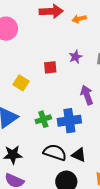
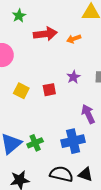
yellow square: (21, 83) -> (21, 91), moved
green cross: (43, 119) -> (35, 143), moved

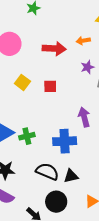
red arrow: (45, 34) -> (54, 49), moved
purple star: (73, 77) -> (87, 67), moved
black triangle: (85, 174) -> (71, 176), turned -42

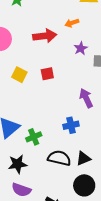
green cross: (27, 136) -> (34, 137), moved
blue cross: (65, 141) -> (71, 125), size x0.7
black circle: (56, 202) -> (84, 185), moved

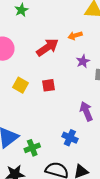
red arrow: (45, 36) -> (47, 47), turned -30
blue cross: (71, 125) -> (70, 138), turned 35

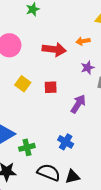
red arrow: (47, 47) -> (54, 49), turned 35
purple arrow: (86, 111) -> (78, 104), moved, turned 48

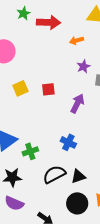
red arrow: (54, 49) -> (49, 22), moved
yellow square: (23, 84) -> (20, 88), turned 35
black semicircle: (49, 172) -> (54, 174), turned -45

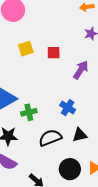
black triangle: (78, 176) -> (80, 135), moved

